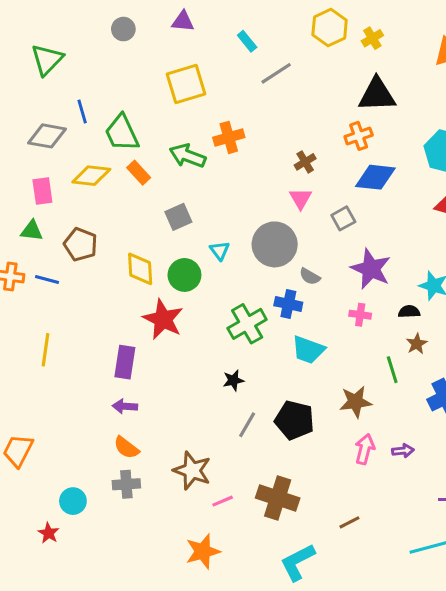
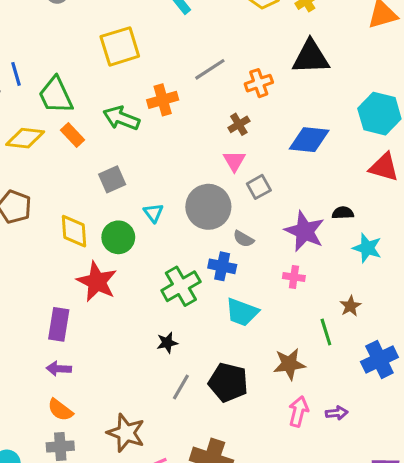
gray line: (276, 73) -> (210, 69), moved
orange cross: (359, 136) -> (259, 83), moved
gray square: (343, 218) -> (259, 187), moved
black semicircle: (409, 312) -> (343, 213), moved

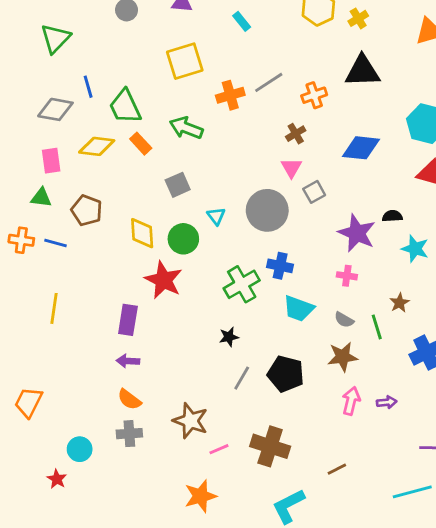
orange cross: (163, 100) -> (230, 95), moved
gray semicircle: (244, 239) -> (344, 320), moved

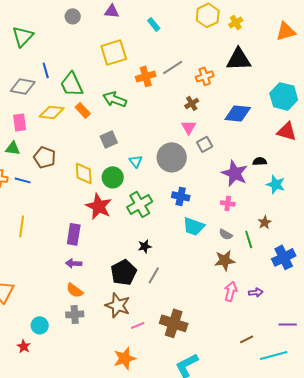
green cross: (242, 284) -> (140, 204), moved
black pentagon: (286, 374) -> (124, 272), moved, turned 30
brown line: (337, 469) -> (247, 339), moved

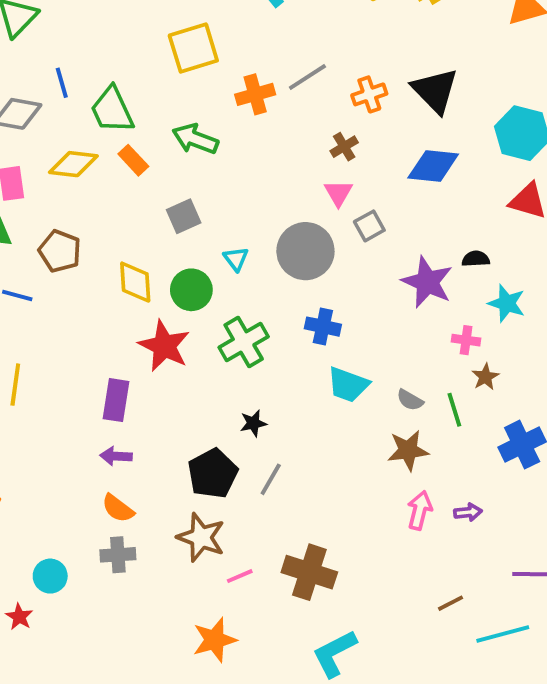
black triangle: (239, 59) -> (435, 91), moved, turned 48
pink cross: (228, 203) -> (466, 340), moved

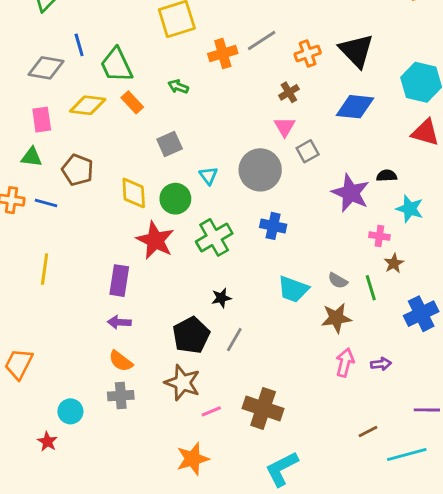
green arrow: (195, 139) -> (178, 87), size x0.6
cyan trapezoid: (348, 385) -> (293, 289), moved

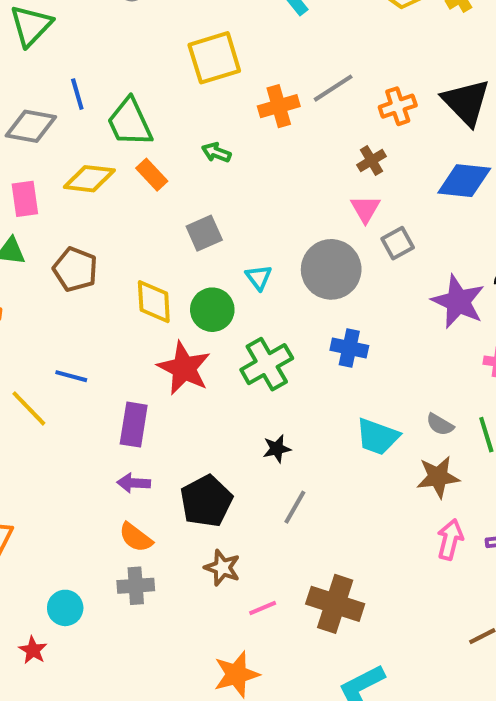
blue line: (46, 203) -> (71, 376), moved
yellow line: (45, 269) -> (29, 408), turned -52
black pentagon: (191, 335) -> (206, 501), moved
brown star: (183, 383) -> (222, 568), size x0.7

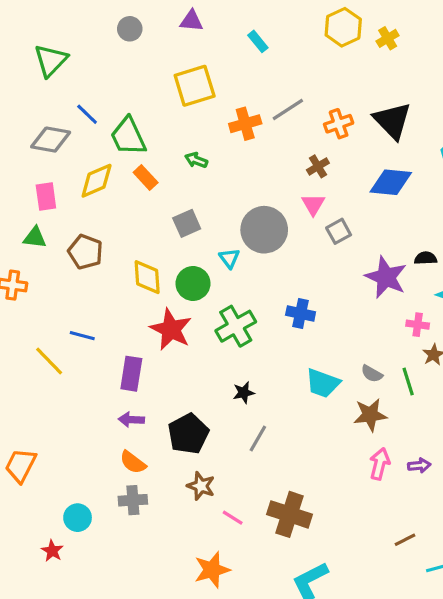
blue line: (77, 94) -> (87, 114), turned -30
yellow diamond: (89, 179) -> (97, 181), turned -30
gray circle: (331, 269) -> (264, 230), moved
pink line: (263, 608) -> (233, 518), turned 55

